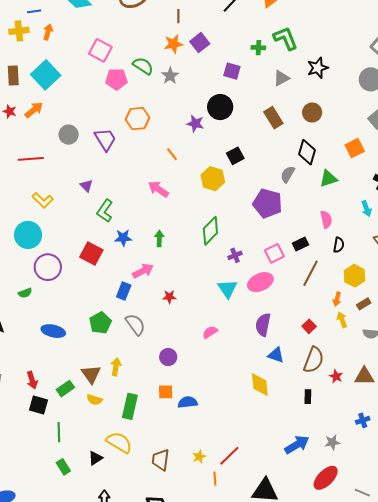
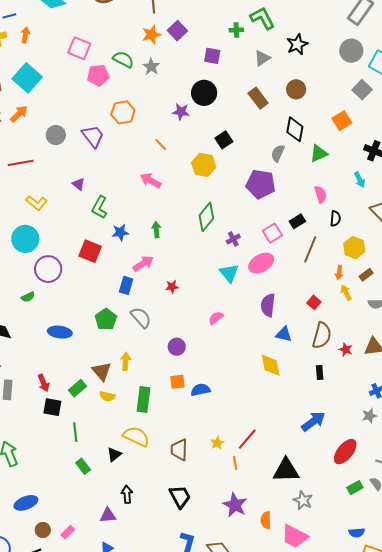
gray star: (332, 442) -> (369, 416), moved

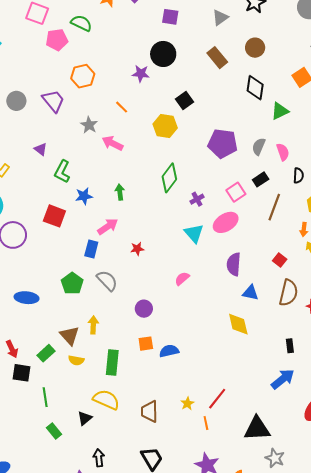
gray star: (151, 67) -> (89, 125), moved
gray semicircle: (278, 153) -> (259, 147), moved
black rectangle: (320, 372) -> (290, 346), moved

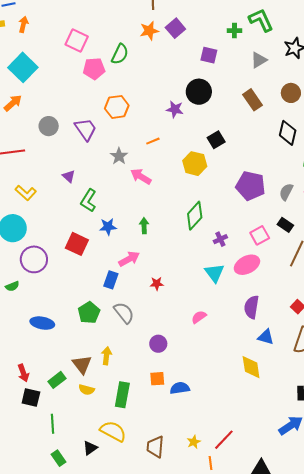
green semicircle: (81, 23) -> (120, 54), turned 85
orange line: (122, 107) -> (153, 141), turned -72
black rectangle: (261, 179) -> (285, 225), turned 63

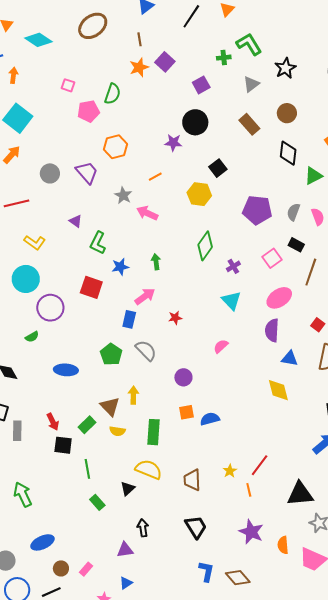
pink square: (77, 41) -> (68, 85), size x0.6
purple square: (209, 55) -> (201, 85), turned -36
pink ellipse: (247, 265) -> (279, 298), moved

